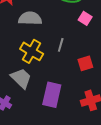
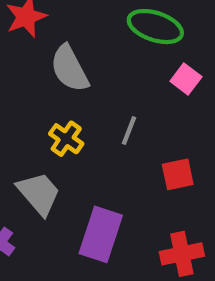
gray semicircle: (30, 18) -> (70, 69), turned -125
yellow cross: (32, 51) -> (66, 139), size x0.7

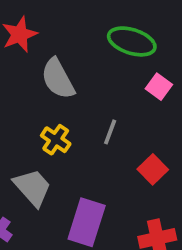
red square: (178, 174) -> (153, 169), turned -32

